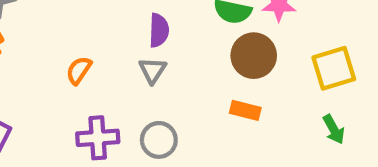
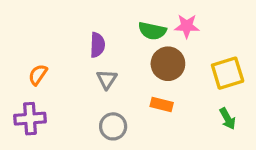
gray triangle: (153, 70) -> (107, 79), moved
purple cross: (98, 138) -> (30, 119), moved
gray circle: (159, 140) -> (113, 126), moved

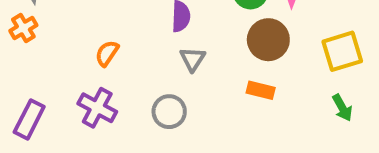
purple cross: (30, 119) -> (97, 108), turned 32
gray circle: (113, 126) -> (169, 112), moved

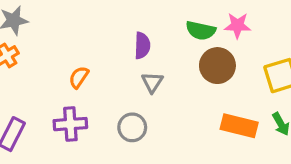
orange rectangle: (261, 90) -> (239, 126), moved, size x1.5
purple cross: (97, 108) -> (70, 124), turned -32

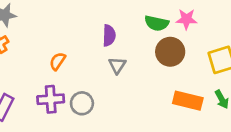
gray circle: (132, 127) -> (82, 103), moved

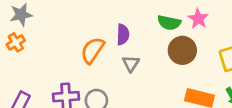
pink star: (186, 19) -> (198, 19), turned 30
orange semicircle: (58, 61) -> (92, 50), moved, size x1.5

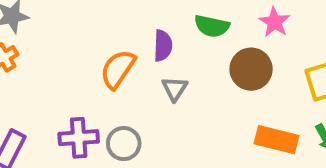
green semicircle: (169, 23) -> (212, 26), moved

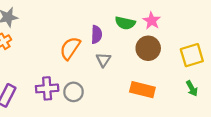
pink star: (275, 22) -> (152, 21), moved
orange rectangle: (276, 140) -> (142, 90), moved

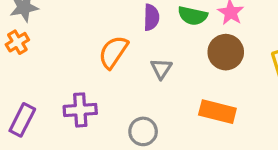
purple semicircle: (96, 34) -> (151, 17), moved
gray circle: (74, 92) -> (143, 131), moved

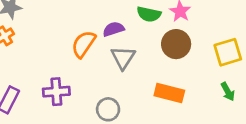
purple semicircle: (151, 17) -> (113, 29), moved, turned -110
gray triangle: (161, 69) -> (123, 58), size x1.4

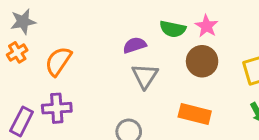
orange semicircle: (84, 44) -> (58, 61), moved
purple cross: (56, 92) -> (57, 108), moved

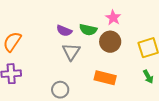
green semicircle: (173, 29) -> (88, 30), moved
purple semicircle: (135, 45) -> (64, 31), turned -140

